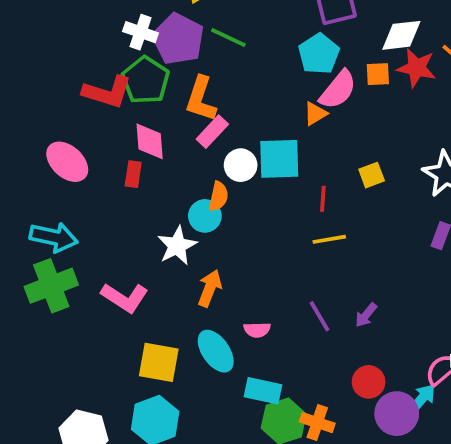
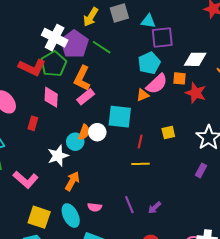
white cross: (141, 32) -> (55, 38), size x1.4
red star: (417, 68) -> (196, 93), moved
white circle: (241, 165) -> (97, 132), moved
red rectangle: (133, 174) -> (33, 123), moved

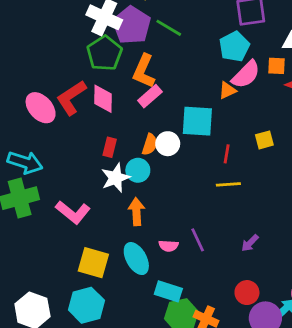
red L-shape: (32, 67) -> (71, 98), moved, turned 124
red rectangle: (33, 123) -> (110, 147), moved
cyan circle: (75, 142) -> (138, 170), moved
orange arrow: (72, 181) -> (136, 212), turned -30
purple line: (129, 205) -> (198, 240), moved

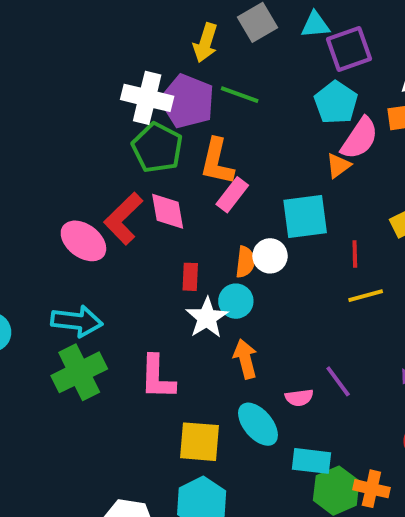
pink L-shape: (73, 212) -> (157, 377), turned 64

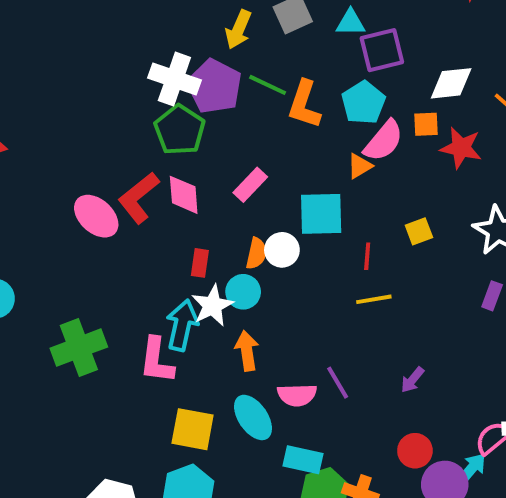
orange L-shape: (217, 162) -> (304, 104), moved
cyan arrow: (77, 321) -> (182, 325), moved, turned -90
pink semicircle: (299, 398) -> (297, 395), size x1.4

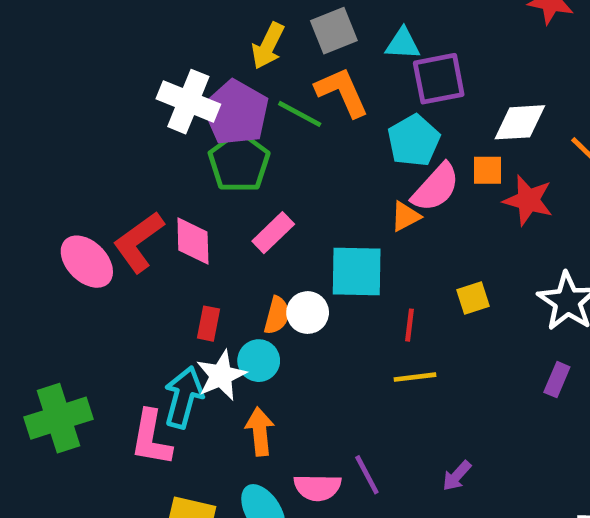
orange L-shape: (304, 104) -> (342, 92), moved, turned 135
green pentagon: (180, 130) -> (239, 162), moved

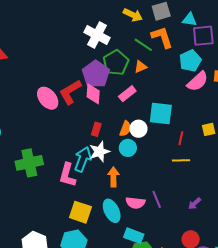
yellow arrow: (268, 46) -> (133, 15), turned -96
purple pentagon: (236, 113) -> (96, 74), moved
orange triangle: (405, 216) -> (141, 67), moved
cyan circle: (259, 361) -> (128, 148), moved

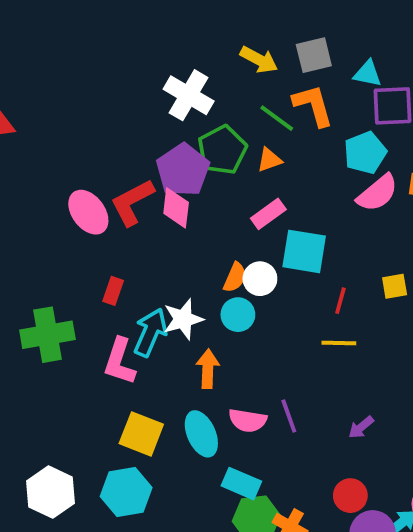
pink rectangle: (127, 94) -> (268, 214), moved
red rectangle: (96, 129) -> (113, 291), moved

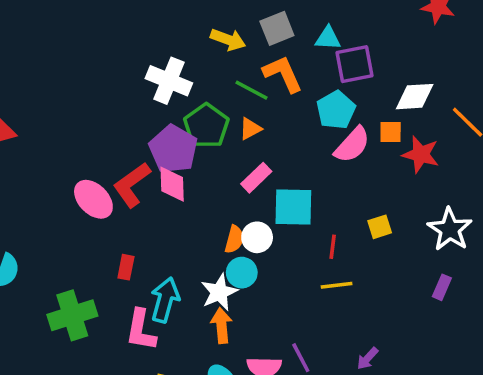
white star: (183, 319) -> (219, 292), moved

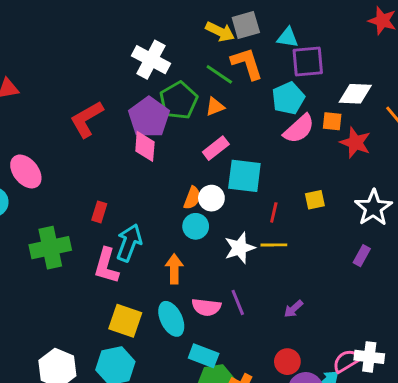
yellow arrow: (228, 40) -> (220, 32), moved
red L-shape: (132, 185) -> (87, 119), moved
pink ellipse: (93, 199) -> (26, 171), moved
white star: (219, 292) -> (240, 248), moved

